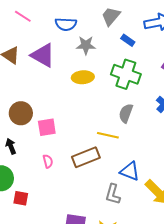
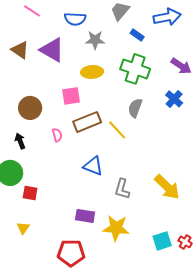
pink square: (47, 127) -> (71, 96), moved
yellow line: (108, 135) -> (117, 130), turned 35
brown rectangle: (86, 157) -> (87, 122), moved
pink semicircle: (48, 161) -> (57, 135), moved
blue triangle: (130, 171) -> (93, 166), moved

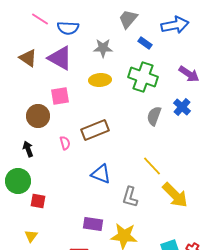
blue semicircle: (75, 19) -> (68, 28), moved
pink square: (71, 96) -> (60, 96), moved
gray semicircle: (135, 108) -> (154, 116), moved
yellow line: (117, 130) -> (152, 166), moved

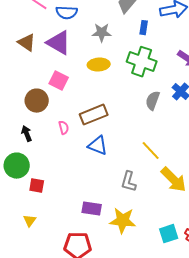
blue rectangle: (145, 43) -> (144, 28), turned 64
pink square: (60, 96) -> (59, 81), turned 36
blue triangle: (101, 174) -> (98, 146), moved

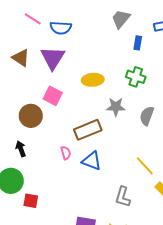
gray star: (102, 33) -> (116, 107), moved
purple triangle: (59, 43) -> (53, 58), turned 32
green cross: (142, 62) -> (136, 77), size x0.7
pink semicircle: (64, 128) -> (66, 153), moved

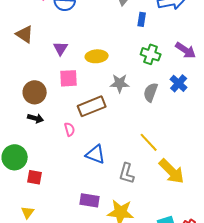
purple triangle: (53, 58) -> (61, 48), moved, size x0.6
green cross: (136, 77) -> (151, 54), moved
pink square: (53, 96) -> (69, 78), moved, turned -30
black arrow: (21, 149) -> (36, 118), moved, turned 126
blue triangle: (92, 161) -> (96, 154), moved

